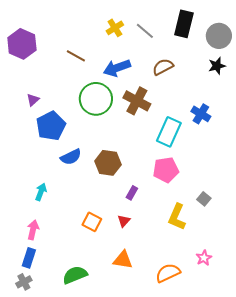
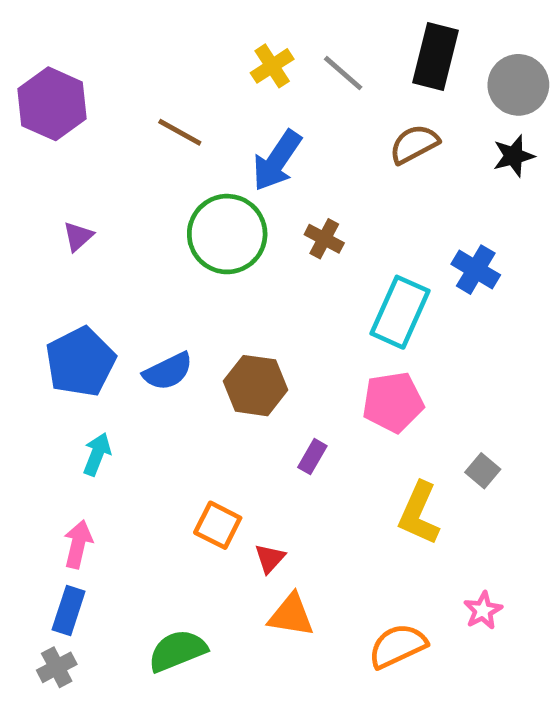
brown semicircle: (163, 67) -> (414, 144), moved
blue arrow: (117, 68) -> (277, 161), turned -36
brown cross: (137, 101) -> (324, 239), size x0.6
blue pentagon: (51, 126) -> (80, 362), moved
red triangle: (124, 221) -> (270, 558), moved

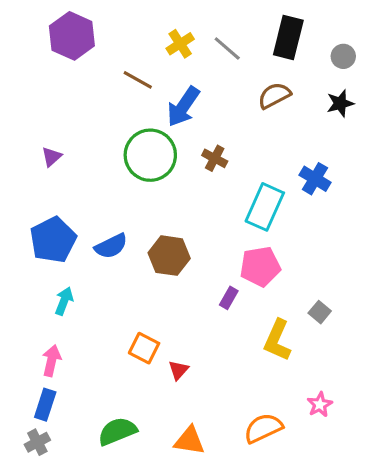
gray circle: (518, 85) -> (343, 56), size x0.6
purple hexagon: (52, 104) -> (72, 36), moved
brown line: (180, 132) -> (138, 80), moved
purple rectangle: (312, 457) -> (229, 298), moved
orange triangle: (291, 615) -> (190, 441), moved

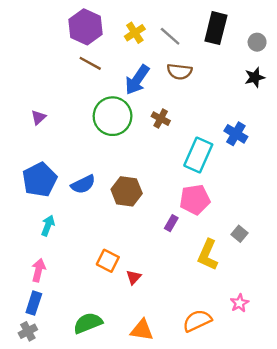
purple hexagon: (72, 36) -> (85, 27), moved
brown line: (138, 80) -> (90, 63), moved
brown semicircle: (274, 96) -> (180, 72), moved, turned -145

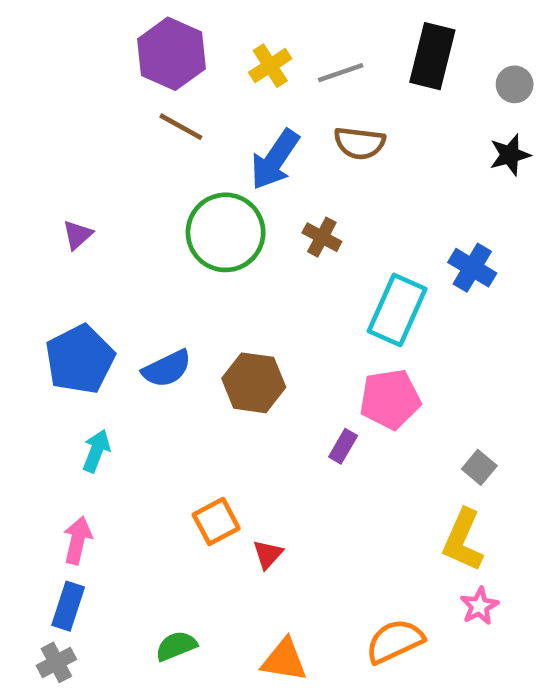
gray line: (170, 36) -> (341, 73), turned -60
yellow L-shape: (208, 255) -> (463, 540), moved
orange square: (108, 261) -> (216, 521), turned 35
green semicircle: (88, 323) -> (176, 646), size x0.7

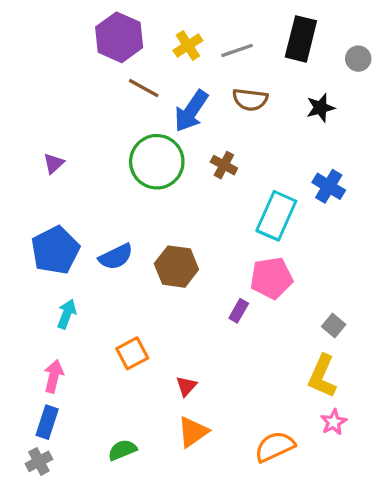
brown line: (181, 127) -> (144, 88), moved
black star: (510, 155) -> (321, 108), moved
orange square: (216, 521) -> (132, 353), moved
orange triangle: (284, 660) -> (193, 432), moved, turned -44

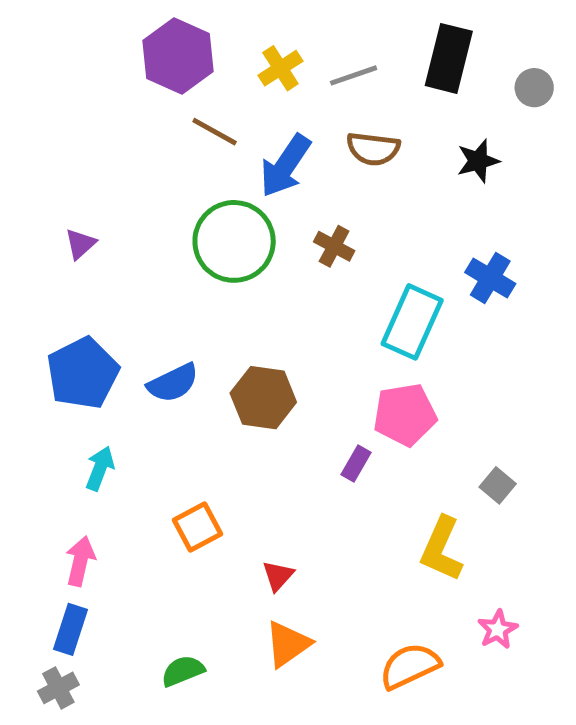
yellow L-shape: (322, 376) -> (441, 549), moved

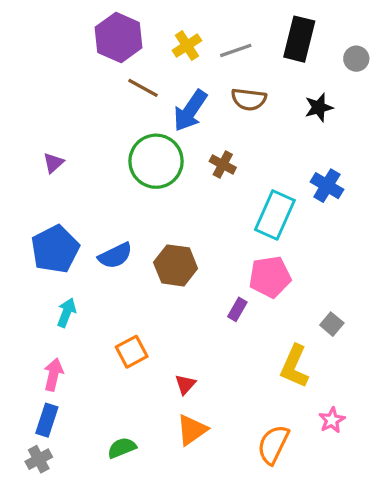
orange semicircle: (410, 666) -> (273, 445), turned -39

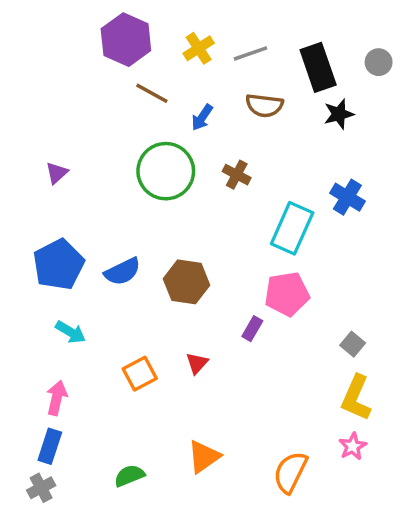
black rectangle: (299, 39) -> (318, 67), moved, turned -33
blue arrow: (190, 111) -> (202, 118), size x0.6
cyan arrow: (66, 313) -> (71, 332), turned 100
yellow L-shape: (294, 366) -> (356, 398), moved
red triangle: (185, 384) -> (197, 363), moved

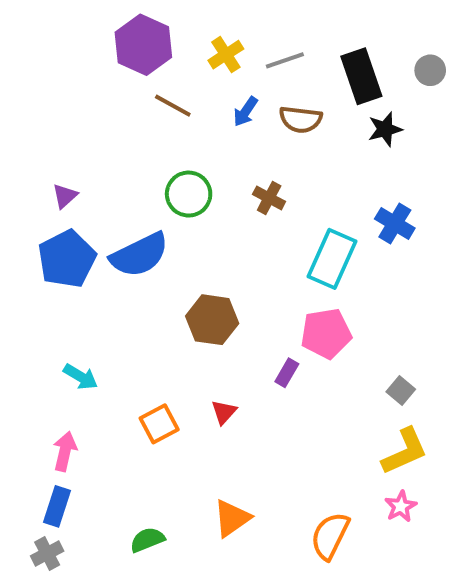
blue arrow: (202, 118) -> (246, 112), moved
green circle: (166, 171) -> (189, 194), size x0.7
blue pentagon: (58, 265) -> (67, 259), moved
blue semicircle: (122, 271) -> (139, 255), moved, size x1.4
yellow L-shape: (356, 398) -> (405, 451), turned -138

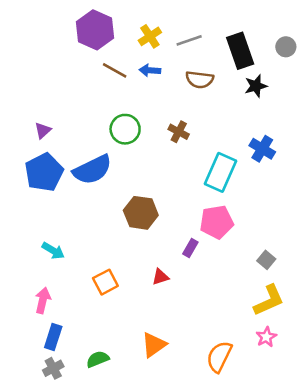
blue arrow: (246, 112) -> (150, 70), moved, turned 60
red triangle: (224, 412) -> (160, 277), moved, turned 30
blue rectangle: (57, 506) -> (53, 337), moved
gray cross: (47, 553) -> (53, 368), moved

